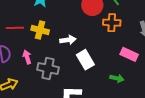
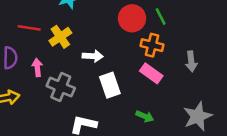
yellow cross: (40, 30) -> (60, 37), turned 30
pink rectangle: (129, 54) -> (151, 73), moved

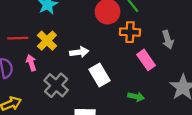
pink arrow: (37, 68) -> (31, 63), moved
pink rectangle: (151, 73) -> (146, 60), moved, turned 30
gray cross: (61, 87) -> (56, 85), turned 30

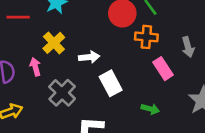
red line: (18, 38) -> (18, 17), moved

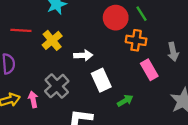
red line: (18, 17) -> (21, 30), moved
pink arrow: (35, 67) -> (33, 99), moved
green arrow: (150, 109) -> (125, 101), moved, turned -49

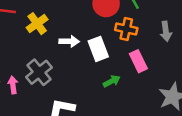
gray arrow: (173, 52) -> (166, 31), moved
white rectangle: (101, 80) -> (98, 49), moved
green arrow: (125, 101) -> (112, 81), moved

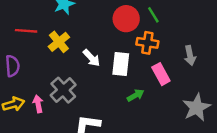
gray arrow: (166, 31) -> (190, 56), moved
white arrow: (69, 41) -> (91, 58), turned 48
white rectangle: (98, 49) -> (121, 64), turned 30

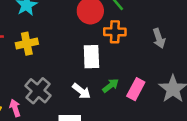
yellow cross: (59, 42) -> (27, 44), turned 35
white arrow: (91, 58) -> (81, 91), moved
pink rectangle: (161, 74) -> (136, 89), moved, turned 65

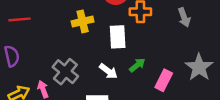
yellow cross: (27, 44) -> (83, 21), moved
pink rectangle: (136, 89) -> (164, 80), moved

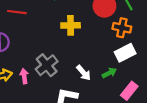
white rectangle: (118, 37) -> (125, 53), moved, turned 54

